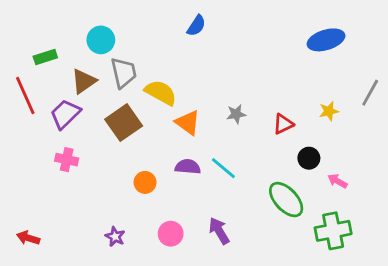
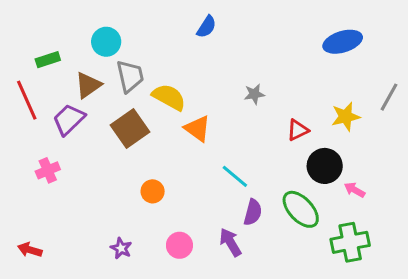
yellow star: (329, 111) -> (346, 117), size x1.4
gray star: (236, 114) -> (254, 94), moved
black circle: (309, 158) -> (325, 166), size x1.5
pink cross: (67, 160) -> (48, 170), moved, turned -35
purple semicircle: (188, 167) -> (253, 212), moved, turned 100

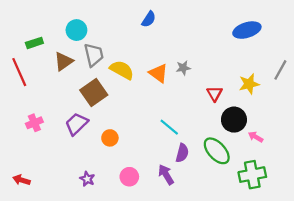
purple trapezoid: (69, 120) -> (76, 124), moved
orange triangle: (197, 129) -> (158, 73), moved
red triangle: (298, 130) -> (215, 94), turned -35

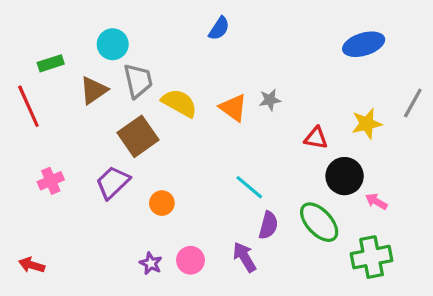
red triangle: (215, 94) -> (316, 138), turned -49
purple star: (87, 179) -> (151, 263), moved

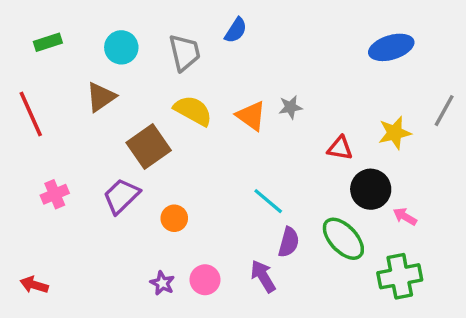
green rectangle: (51, 63) -> (48, 42), moved
gray trapezoid: (138, 81) -> (185, 53), moved

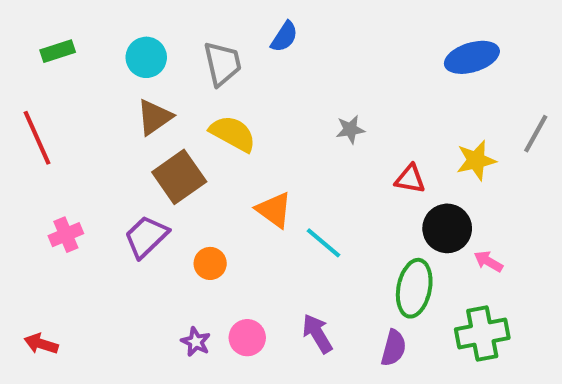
brown triangle: (101, 97) -> (154, 117), moved
orange triangle: (251, 116) -> (274, 210), moved
green ellipse: (343, 239) -> (414, 288), turned 54
purple semicircle: (289, 242) -> (394, 348), moved

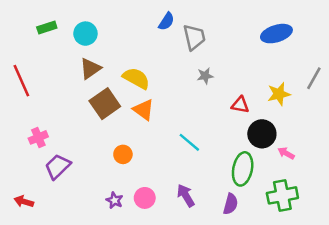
green rectangle: (58, 51) -> (47, 27), moved
gray trapezoid: (223, 64) -> (194, 37), moved
orange triangle: (274, 210) -> (143, 110), moved
purple trapezoid: (146, 237) -> (58, 166), moved

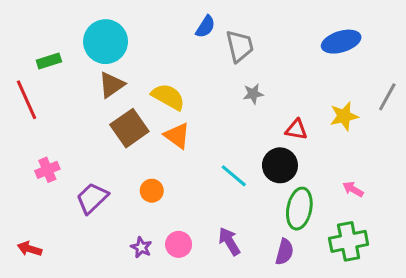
green rectangle: (47, 27) -> (49, 61), moved
cyan circle: (85, 34) -> (106, 42), size x1.5
black circle: (262, 134) -> (280, 165), moved
purple trapezoid: (58, 166) -> (92, 198), moved

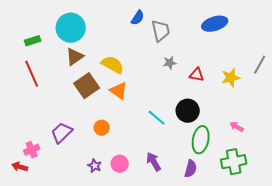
blue ellipse: (341, 42) -> (215, 24), moved
red line: (27, 100) -> (32, 74), moved
red triangle: (296, 130) -> (197, 75), moved
pink cross: (47, 170) -> (32, 150), moved

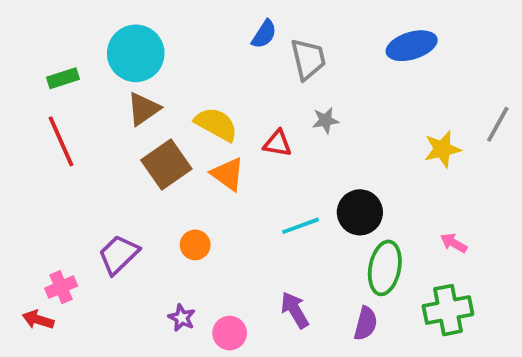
red triangle: (197, 75) -> (278, 143), moved
cyan line: (157, 118) -> (301, 226), turned -60
pink circle: (120, 164) -> (230, 333), moved

